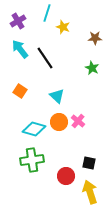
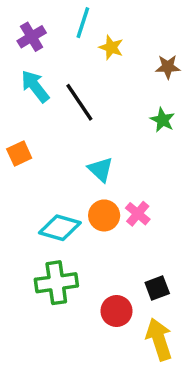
orange square: (20, 91) -> (19, 154), moved, turned 32
black square: (89, 163) -> (157, 288), turned -32

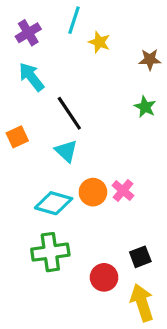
black line: (79, 102) -> (69, 113), moved
cyan triangle: (101, 169) -> (66, 151), moved

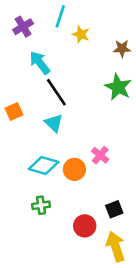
cyan arrow: (31, 77) -> (40, 63), moved
green star: (145, 107) -> (118, 87), size x1.5
orange circle: (93, 192) -> (74, 169), moved
green cross: (50, 252) -> (41, 205), size x0.6

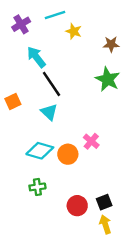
cyan line: (60, 16) -> (55, 15), turned 54
black square: (114, 209) -> (104, 202), moved
yellow arrow: (116, 246) -> (105, 224), size x0.7

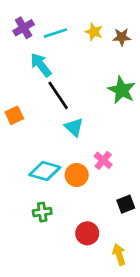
cyan line: (55, 15) -> (55, 33), moved
yellow star: (74, 31) -> (94, 32), moved
brown star: (111, 44) -> (122, 37), moved
cyan triangle: (49, 112) -> (74, 127), moved
black square: (104, 202) -> (126, 204), moved

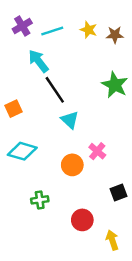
cyan diamond: (45, 171) -> (22, 151), moved

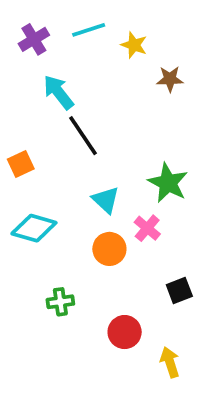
cyan line: (52, 31) -> (89, 30), moved
brown star: (115, 35) -> (170, 79), moved
green star: (115, 85) -> (168, 183), moved
cyan triangle: (70, 120) -> (106, 200), moved

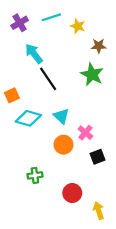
green star: (168, 183) -> (92, 74), moved
cyan diamond: (34, 228) -> (28, 118), moved
black square: (179, 290) -> (98, 157), moved

